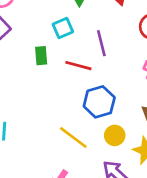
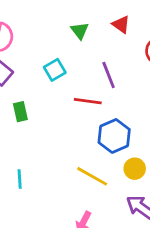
cyan square: (63, 28) -> (55, 70), moved
green rectangle: (41, 56) -> (20, 112), moved

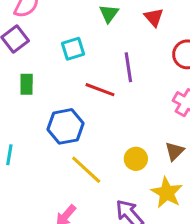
blue hexagon: (114, 136) -> (66, 126), moved
yellow circle: (135, 169) -> (136, 159), moved

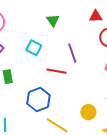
red triangle: (154, 17) -> (96, 16), moved, turned -40
cyan square: (73, 49) -> (34, 48), turned -35

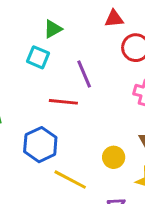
green triangle: (53, 20) -> (53, 29), turned 40
cyan square: (34, 48) -> (38, 57), moved

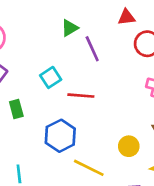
cyan square: (38, 57) -> (51, 77), moved, turned 35
purple line: (84, 74) -> (92, 49), moved

